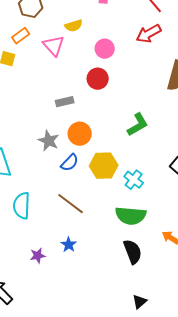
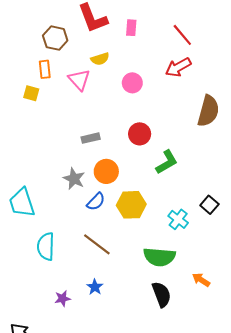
orange rectangle: (21, 36) -> (45, 69), turned -60
red circle: (98, 79) -> (140, 134), moved
cyan cross: (134, 180) -> (178, 219), moved

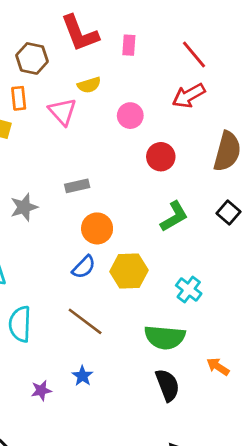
red circle: (140, 134) -> (161, 157), moved
gray star: (74, 179) -> (24, 207), moved, turned 30
black square: (209, 205) -> (229, 212), moved

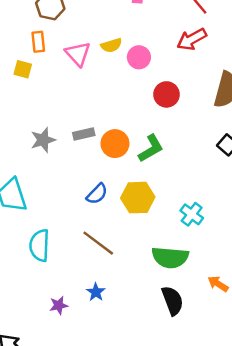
yellow semicircle: (89, 85) -> (111, 45), moved
gray rectangle: (77, 186) -> (84, 134), moved
green L-shape: (174, 216) -> (151, 148), moved
orange circle: (97, 228) -> (115, 144), moved

